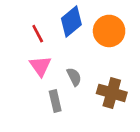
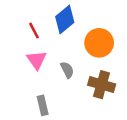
orange circle: (109, 31) -> (99, 43), moved
gray rectangle: (55, 101) -> (43, 105), moved

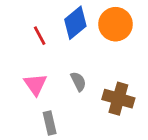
orange circle: (99, 43) -> (116, 24), moved
pink triangle: (36, 60) -> (35, 84), moved

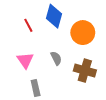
blue diamond: (75, 23) -> (54, 16), turned -35
orange circle: (116, 24) -> (83, 33), moved

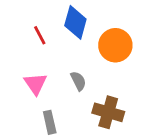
brown cross: (85, 71) -> (108, 112), moved

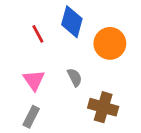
gray rectangle: (50, 122) -> (31, 117), moved, turned 40

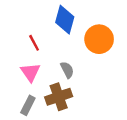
red line: (38, 34) -> (34, 43), moved
brown cross: (103, 107) -> (59, 97), moved, turned -35

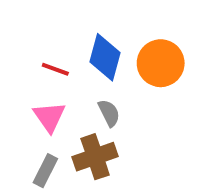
blue diamond: (65, 20) -> (105, 57), moved
red line: (34, 43) -> (55, 69), turned -42

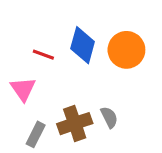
gray semicircle: (109, 113) -> (109, 117), moved
pink triangle: (49, 117) -> (23, 89), moved

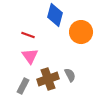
blue diamond: (83, 45) -> (55, 15), moved
pink triangle: (23, 89) -> (30, 56), moved

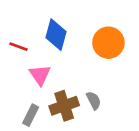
blue diamond: (55, 15) -> (56, 35), moved
red line: (28, 35) -> (18, 47), moved

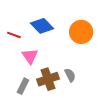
blue diamond: (56, 35) -> (42, 26), turned -60

